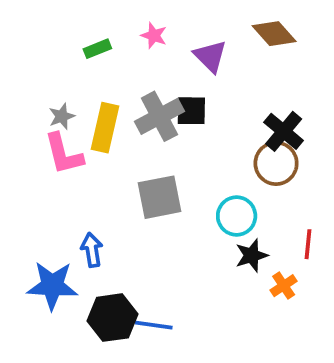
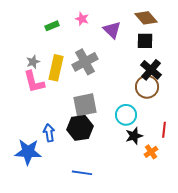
black square: (191, 111) -> (145, 41), moved
black hexagon: (112, 318) -> (80, 128), moved

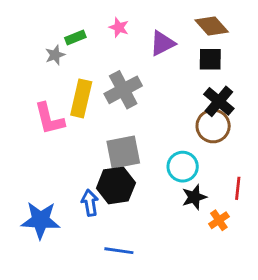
purple triangle: (112, 30) -> (162, 43), turned 48
gray star: (33, 62) -> (55, 55), moved
blue arrow: (49, 133) -> (90, 203), moved

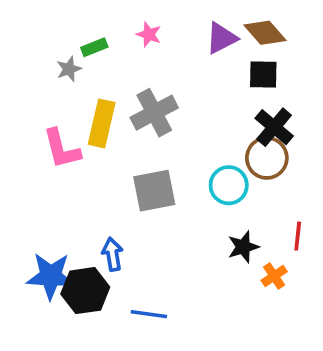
purple triangle: (162, 43) -> (221, 38), moved
cyan circle: (183, 167) -> (229, 185), moved
black hexagon: (116, 185) -> (85, 291), moved

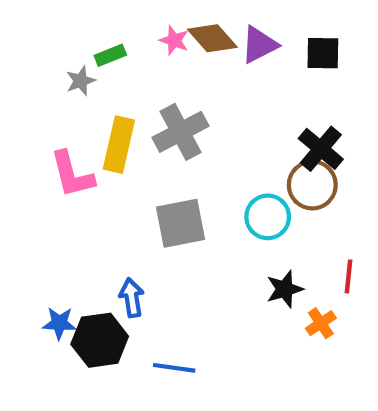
brown diamond: (265, 33) -> (212, 38), moved
black square: (263, 74) -> (323, 53), moved
blue star: (51, 276) -> (59, 323), size x0.6

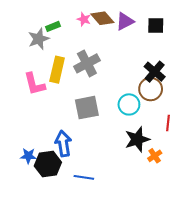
gray star: (81, 81) -> (39, 39), size x1.5
red line: (348, 276) -> (168, 123), moved
black star: (285, 289) -> (137, 139), size x1.4
blue arrow: (132, 298) -> (63, 144), size x1.4

